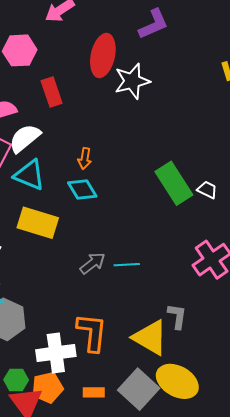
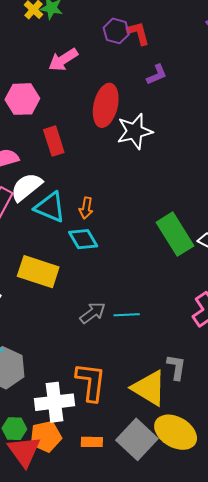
purple L-shape: (153, 24) -> (157, 75), size x0.7
cyan triangle: (29, 175) -> (50, 207), moved

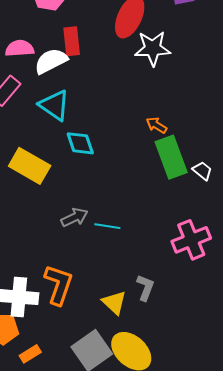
white semicircle: (26, 187) -> (51, 61), moved
orange arrow: (86, 208) -> (156, 125), moved, turned 100
yellow triangle: (149, 388) -> (114, 303), size x0.7
orange rectangle: (92, 442) -> (30, 354), moved, turned -45

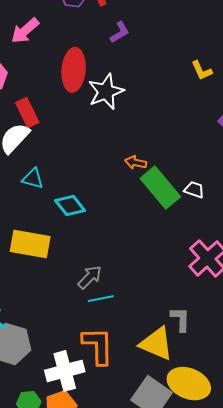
cyan triangle: (54, 105) -> (33, 179), size x0.7
cyan line: (107, 226) -> (101, 299), moved
yellow triangle: (114, 303) -> (156, 344), size x1.4

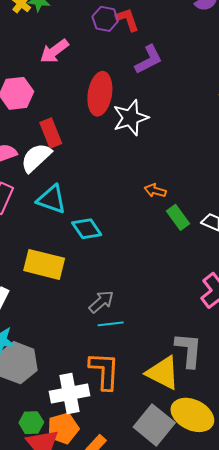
purple L-shape: (120, 32) -> (149, 60), size x1.4
cyan triangle: (33, 179) -> (51, 199), size x1.4
green rectangle: (160, 188) -> (178, 217), size x0.6
gray L-shape: (180, 319) -> (189, 350), size x1.4

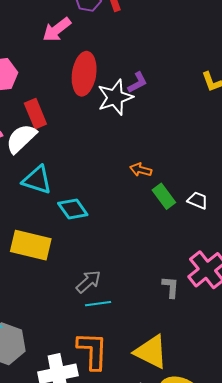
pink arrow: (54, 51) -> (57, 30), moved
purple L-shape: (149, 60) -> (137, 83), moved, size x0.7
gray L-shape: (189, 350) -> (171, 287), moved, size x0.6

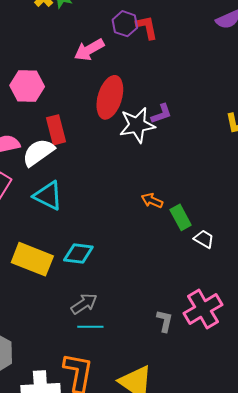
green rectangle: (164, 196) -> (181, 217), moved
cyan diamond: (73, 209) -> (78, 254), moved, turned -56

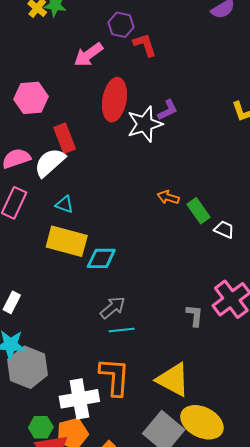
red L-shape: (147, 27) -> (145, 45), moved
cyan triangle: (48, 196) -> (64, 204), size x0.6
yellow rectangle: (32, 259) -> (67, 241), moved

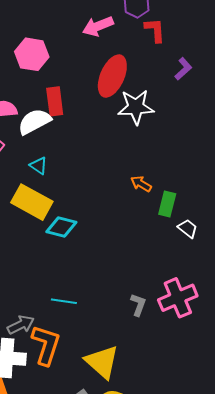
purple L-shape: (168, 110) -> (183, 69), moved, turned -30
green rectangle: (198, 211) -> (167, 204), turned 35
gray arrow: (113, 308) -> (21, 325), moved

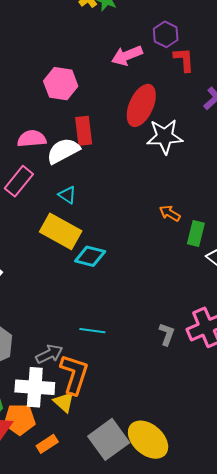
yellow triangle: (102, 362) -> (64, 402), moved, size x0.6

